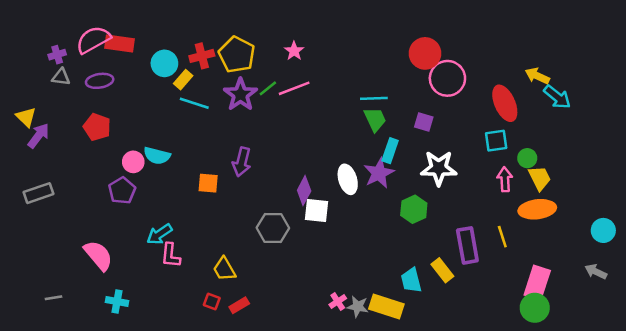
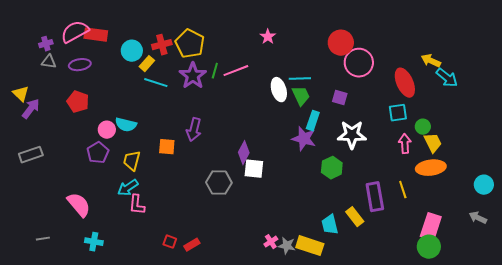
pink star: (294, 51) -> (268, 37), moved
green line: (268, 88) -> (215, 71), turned -35
purple star: (379, 173) -> (304, 139), turned -30
white ellipse: (348, 179) -> (279, 90), moved
yellow trapezoid: (224, 269) -> (132, 161), moved, turned 45

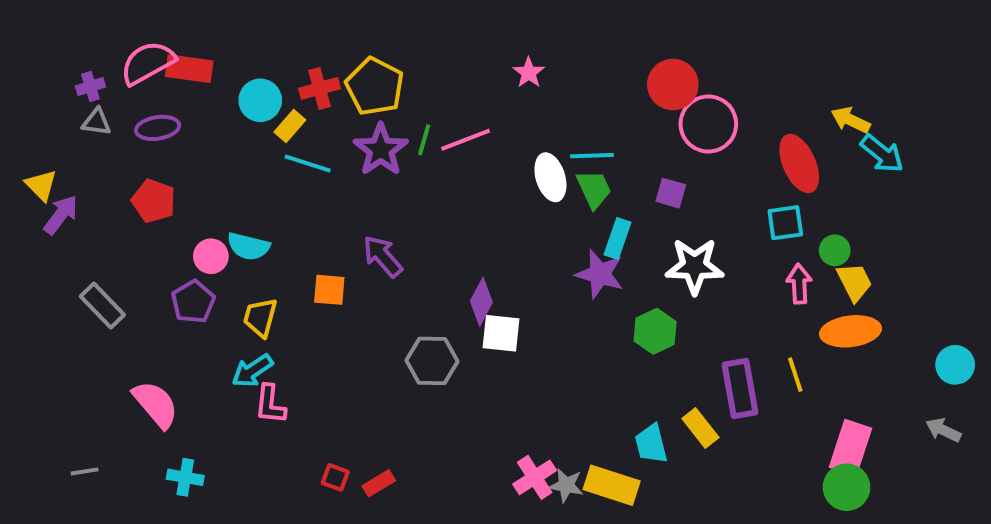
purple arrow: (194, 130) -> (383, 256), turned 125
gray rectangle: (31, 155) -> (102, 306), moved, turned 65
pink cross: (271, 242) -> (535, 477), size x1.5

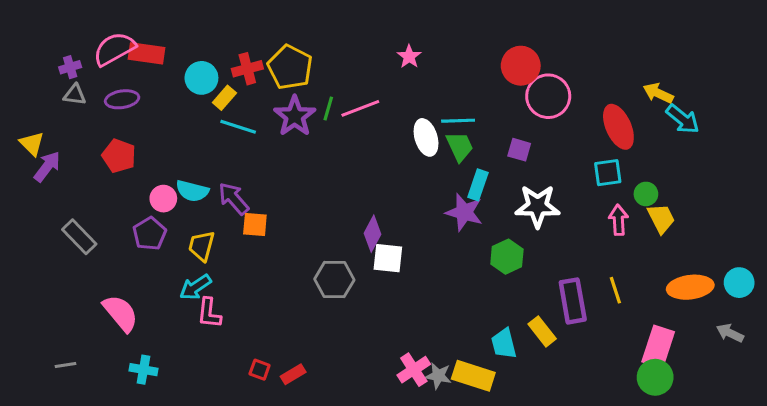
purple arrow: (383, 256) -> (234, 199), moved
orange ellipse: (851, 331) -> (690, 287), moved

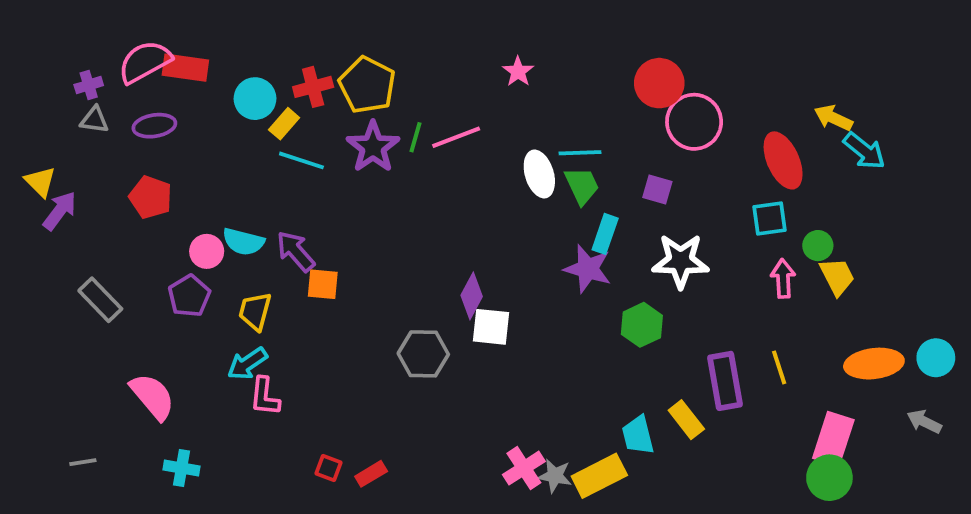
yellow rectangle: (473, 376) -> (599, 476), turned -45

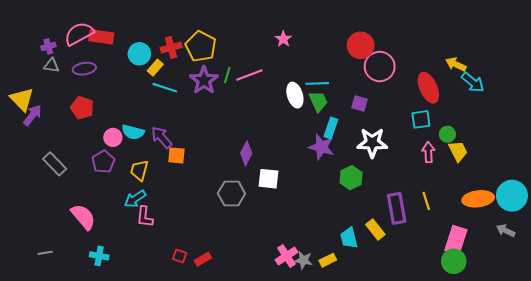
yellow triangle: (40, 182) -> (22, 99), size x1.4
purple diamond: (472, 296) -> (246, 153), moved
cyan circle: (936, 358) -> (512, 196), size x1.5
yellow rectangle: (599, 476) -> (328, 260), size x0.6

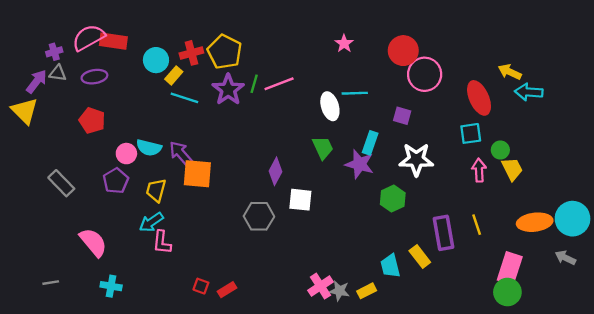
pink star: (283, 39) -> (344, 44), moved
cyan arrow: (473, 82) -> (529, 92), turned 145
green trapezoid: (318, 101) -> (323, 148), moved
purple arrow: (32, 115) -> (36, 81), moved
orange square: (176, 155) -> (197, 174), size x1.5

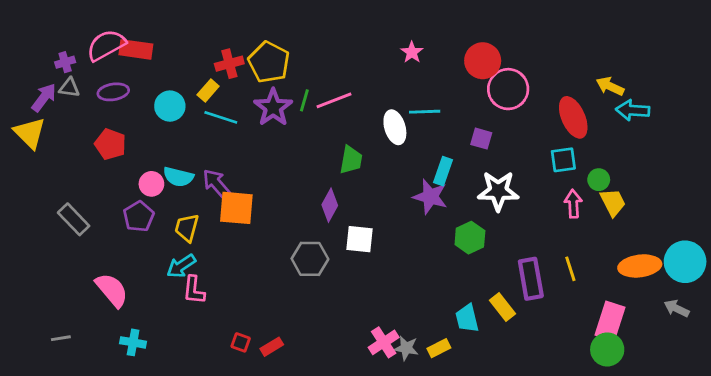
cyan circle: (156, 60) -> (170, 106), moved
green trapezoid: (323, 148) -> (351, 160), moved, turned 35

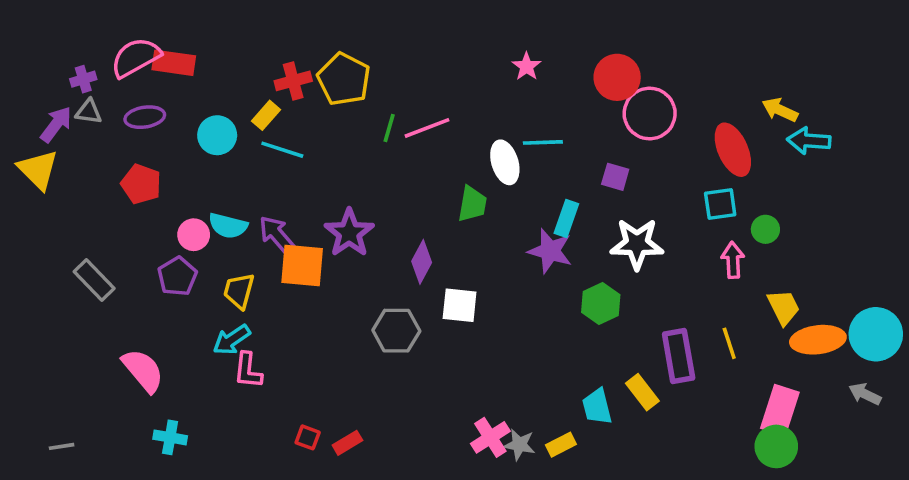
purple star: (273, 107) -> (349, 233), moved
green trapezoid: (351, 160) -> (472, 204), moved
yellow trapezoid: (613, 202) -> (784, 307), moved
gray line: (61, 338) -> (62, 446), moved

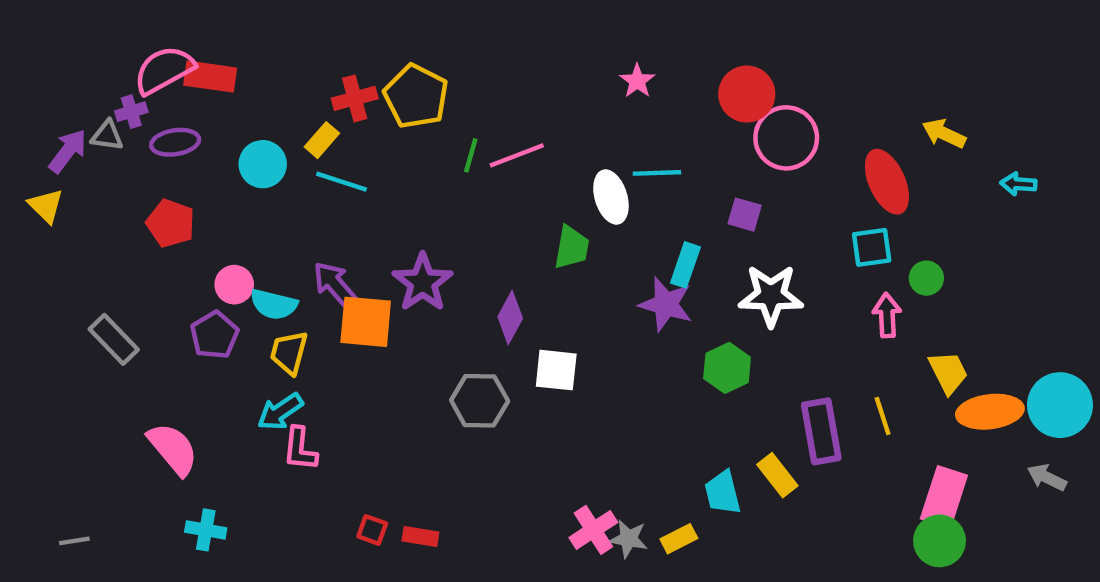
purple cross: (83, 79) -> (131, 112), moved
cyan arrow: (809, 141) -> (1018, 184), moved, size x0.7
yellow triangle: (38, 170) -> (46, 206), size x0.7
cyan semicircle: (228, 226) -> (274, 304), moved
red rectangle: (347, 443) -> (420, 537), turned 40

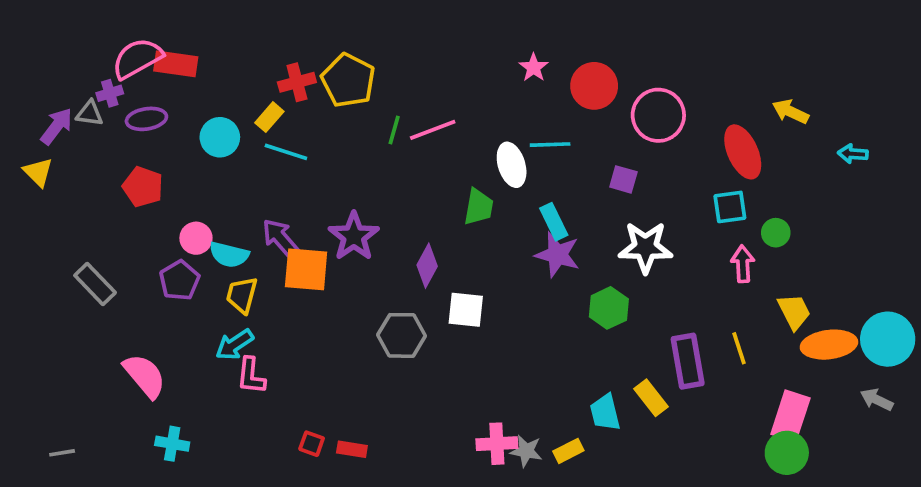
red circle: (747, 94) -> (594, 86), moved
cyan rectangle: (685, 265) -> (554, 222), moved, turned -45
pink cross: (593, 530) -> (497, 444), turned 30

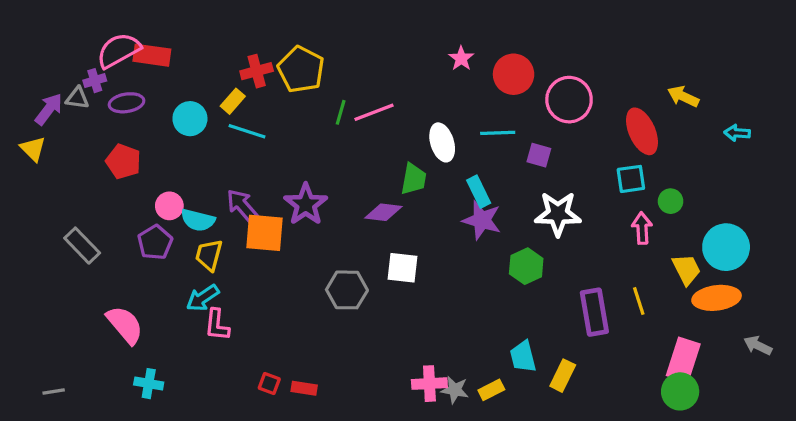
cyan line: (550, 145) -> (498, 133), moved
purple diamond: (427, 266) -> (383, 212), moved, turned 69
cyan circle: (888, 339) -> (726, 247), moved
yellow rectangle: (651, 398) -> (563, 376), moved, turned 64

